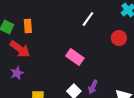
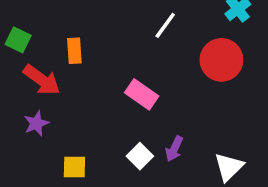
orange rectangle: (28, 26) -> (74, 51), moved
red circle: (119, 38) -> (221, 60), size x1.5

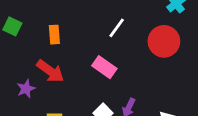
white line: (165, 25) -> (117, 28), moved
red arrow: (42, 80) -> (50, 71), moved

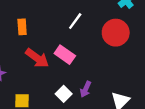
red arrow: (50, 71) -> (37, 58), moved

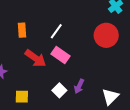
white line: (75, 21) -> (56, 31), moved

